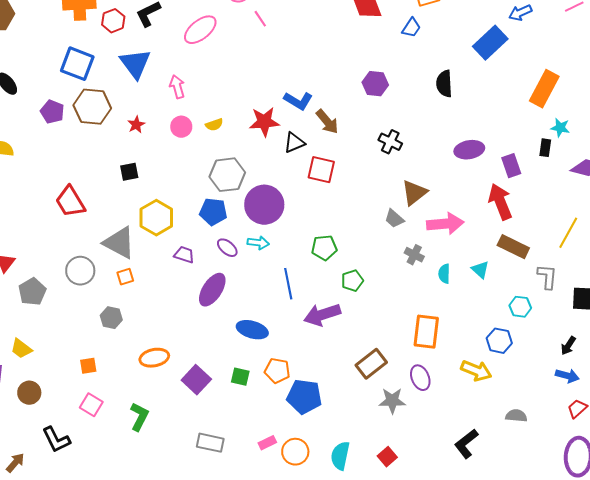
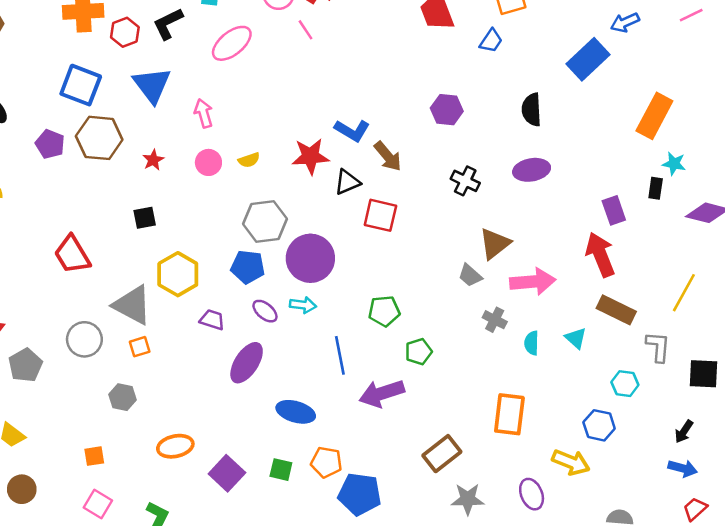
purple ellipse: (469, 150) -> (532, 170), moved
purple ellipse: (420, 378) -> (532, 494), moved

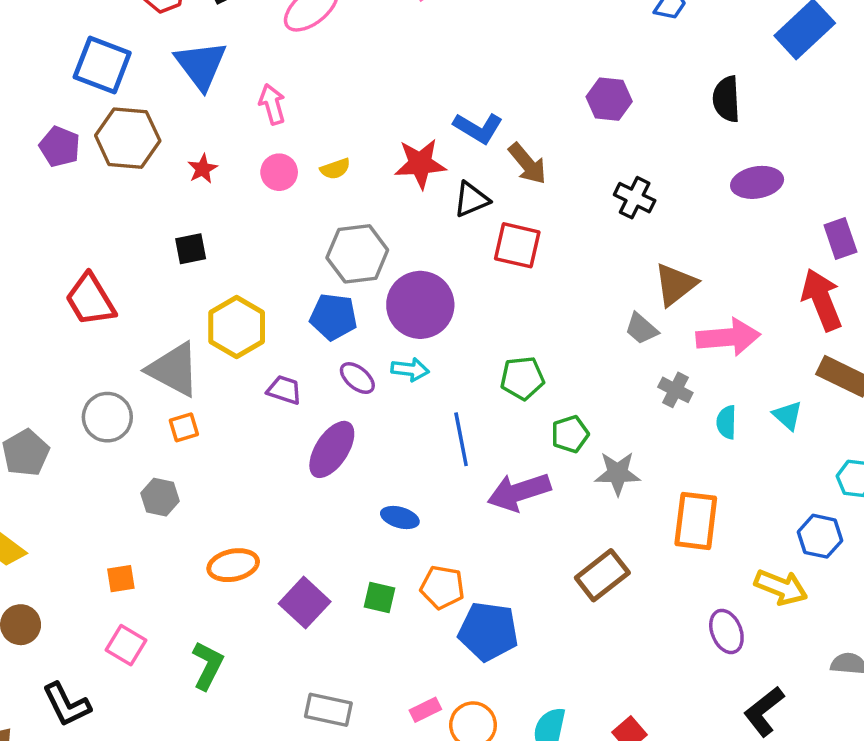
purple ellipse: (532, 170) -> (757, 182), moved
blue ellipse: (296, 412) -> (400, 518), size x0.7
gray star: (468, 499) -> (618, 473), moved

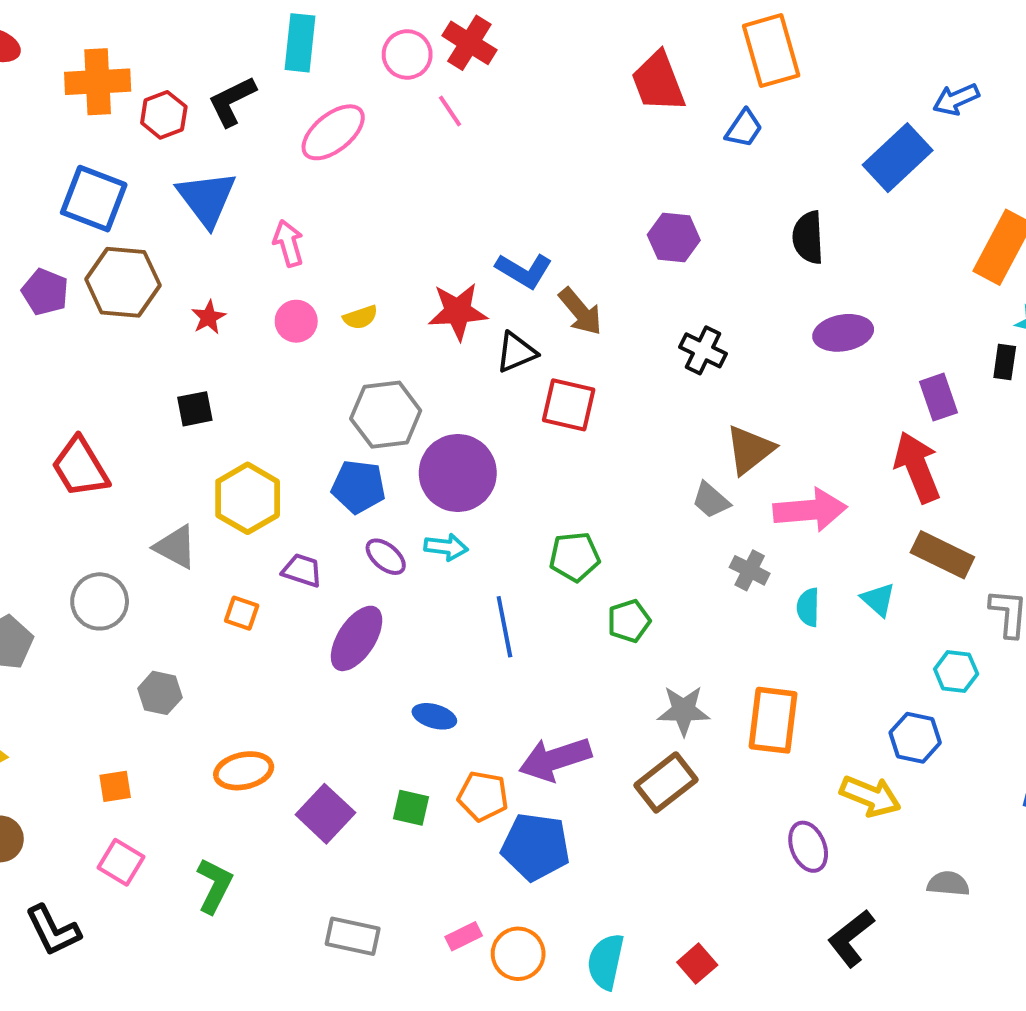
gray triangle: (174, 370) -> (175, 547), size x0.7
orange square: (184, 427) -> (242, 613), moved, turned 36
gray star: (618, 473) -> (684, 710), moved
purple arrow: (519, 492) -> (555, 759), moved

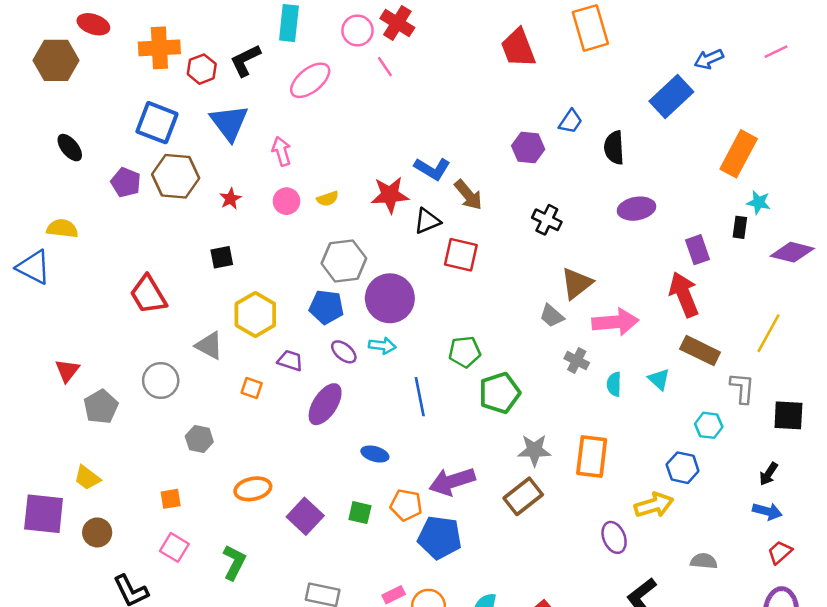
blue trapezoid: (744, 128) -> (570, 121), moved
green pentagon: (629, 621) -> (499, 393), size x1.5
yellow arrow: (870, 796) -> (654, 505), turned -39

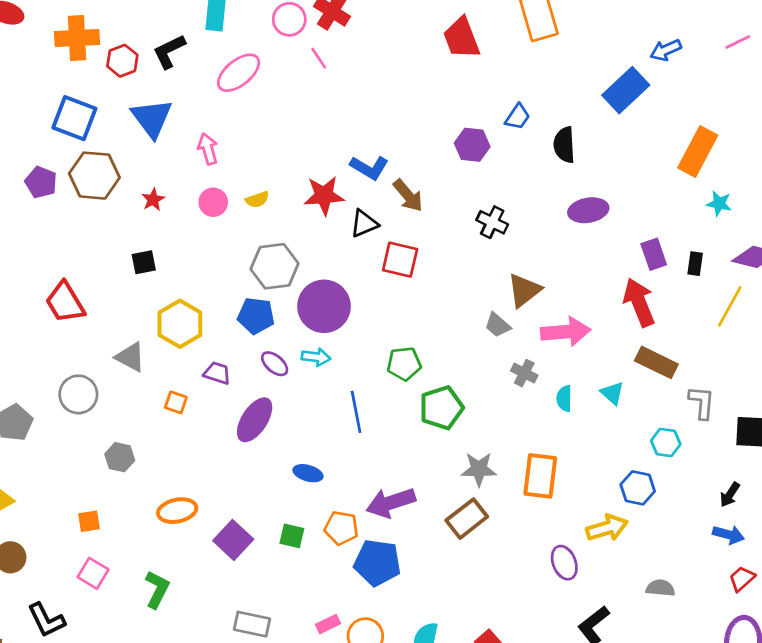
black rectangle: (740, 227) -> (695, 264), moved
yellow line: (769, 333) -> (730, 306), moved

